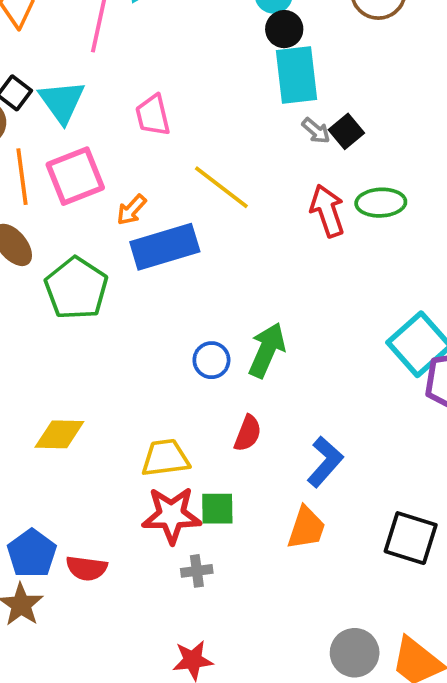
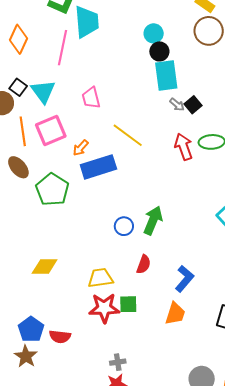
gray cross: (197, 571) -> (118, 362), moved

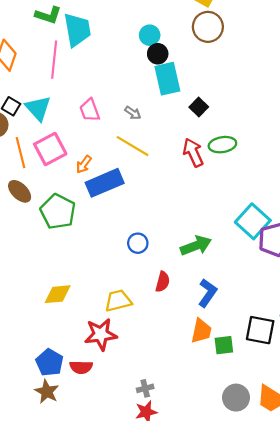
gray arrow: (177, 105) -> (133, 113), moved
green arrow: (153, 220) -> (196, 246), moved, turned 52
green square: (128, 304) -> (224, 345), moved
red star: (104, 308) -> (101, 334), moved

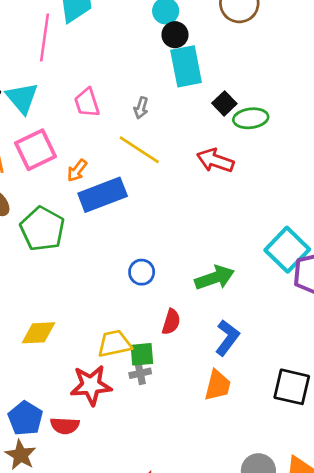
gray arrow: (133, 113) -> (141, 108), turned 70
green ellipse: (222, 145) -> (251, 118), moved
red arrow: (193, 153) -> (215, 161), turned -48
green square: (224, 345) -> (142, 354), moved
gray cross: (145, 388) -> (140, 373), moved

